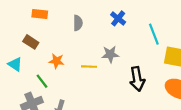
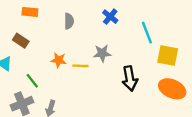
orange star: (57, 61) -> (59, 60), moved

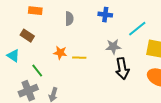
blue cross: (110, 17) -> (105, 15), turned -32
cyan line: (147, 33) -> (137, 29), turned 72
gray star: (102, 53) -> (113, 47), moved

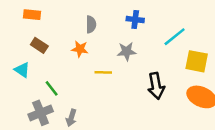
orange rectangle: (35, 11) -> (32, 15), moved
gray star: (113, 47) -> (127, 51), moved
orange star: (60, 53) -> (80, 49), moved

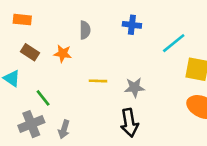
orange star: (80, 49) -> (63, 54), moved
gray star: (127, 51) -> (135, 88), moved
black arrow: (156, 86) -> (129, 123), moved

